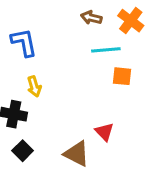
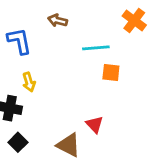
brown arrow: (91, 18) -> (58, 21), moved
orange cross: (131, 21) -> (134, 21), moved

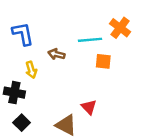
brown arrow: (58, 21) -> (56, 54), moved
orange cross: (134, 21) -> (120, 28), moved

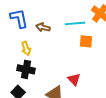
brown arrow: (56, 54) -> (43, 27), moved
black cross: (14, 93) -> (26, 69), moved

